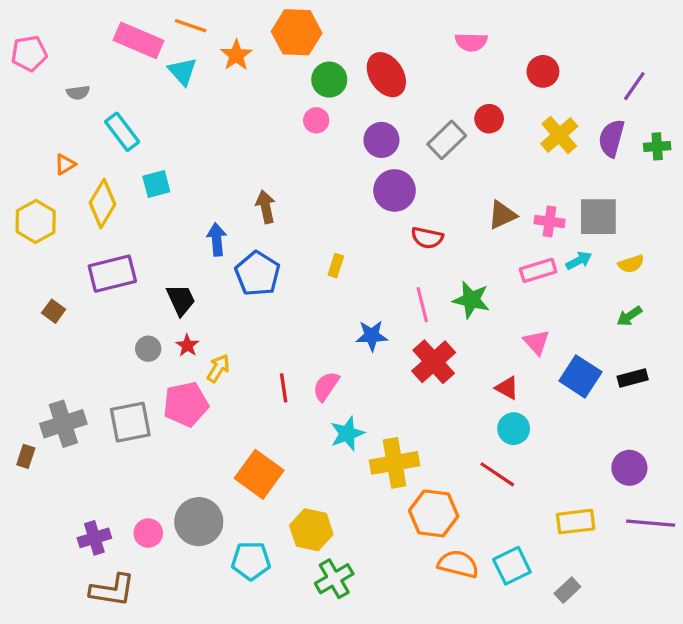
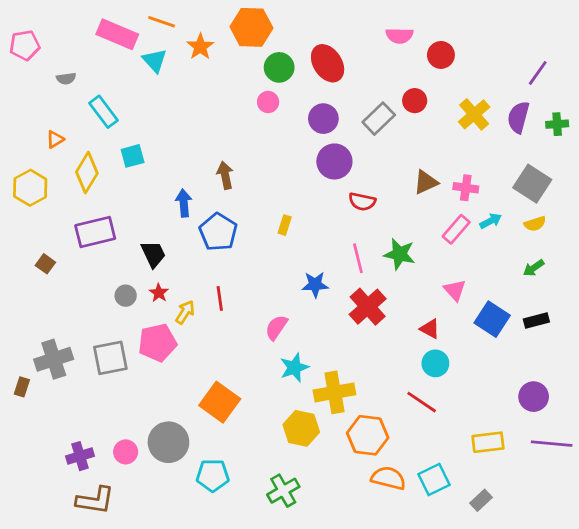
red circle: (543, 71) -> (441, 55), moved
gray square: (598, 217) -> (532, 184), moved, turned 33
pink rectangle: (538, 270) -> (456, 229), turned -32
red line: (284, 388) -> (220, 298), moved
yellow hexagon: (311, 530) -> (301, 428), moved

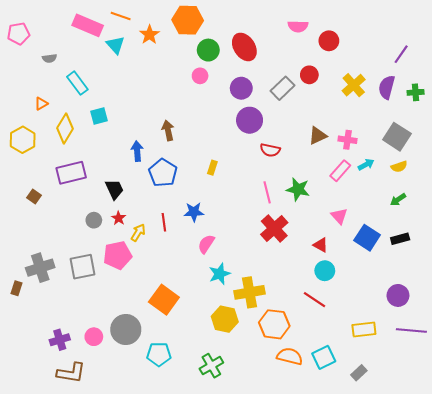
blue star: (315, 285) -> (194, 212), moved

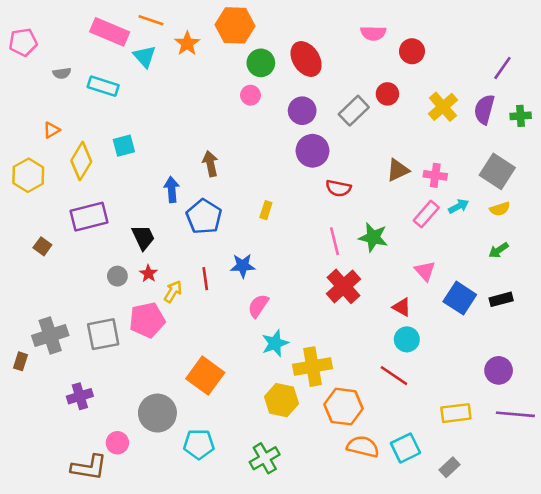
cyan rectangle: (77, 83) -> (103, 86), moved, turned -35
pink circle: (94, 337) -> (117, 443), moved
purple cross: (60, 340) -> (80, 396), moved

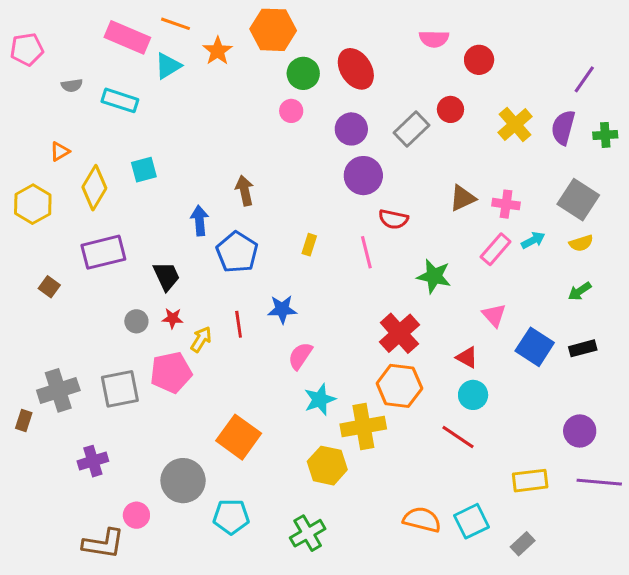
cyan triangle: (145, 56) -> (168, 66), turned 40
pink line: (334, 241) -> (366, 252), moved
red star: (148, 273) -> (173, 318), turned -30
orange hexagon: (344, 407) -> (399, 386), moved

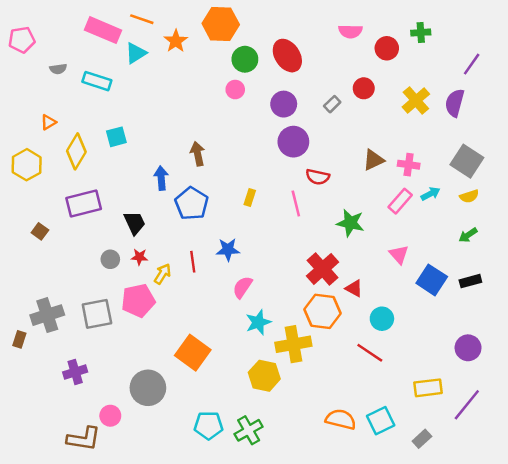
gray rectangle: (411, 129) -> (332, 104), size x0.6
green cross: (605, 135) -> (421, 33), moved
red triangle: (467, 357) -> (354, 288), moved
purple line: (599, 482) -> (467, 405), moved, turned -56
cyan pentagon: (231, 517) -> (209, 425), moved

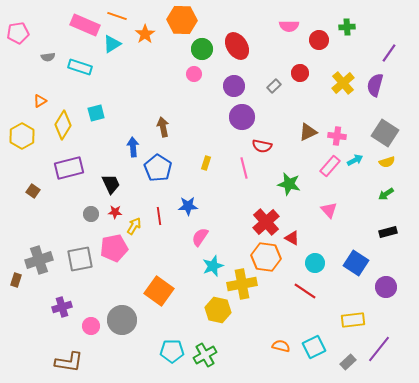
blue square: (432, 280) -> (356, 263), moved
purple line: (467, 405) -> (379, 349), moved
pink circle: (110, 416) -> (91, 326), moved
orange semicircle: (341, 419) -> (281, 346), size x0.7

